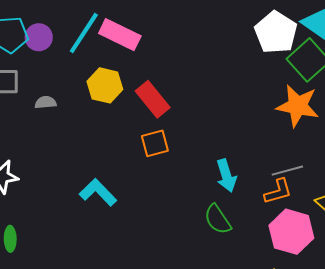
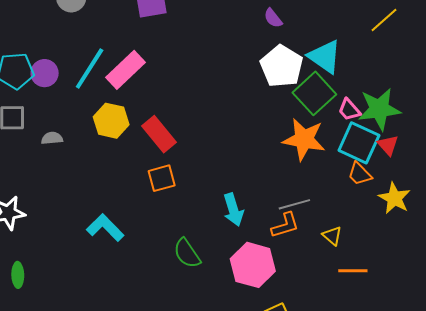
pink rectangle: (120, 35) -> (126, 70), turned -69
green semicircle: (218, 219) -> (187, 253), moved
pink hexagon: (291, 232) -> (253, 265), moved

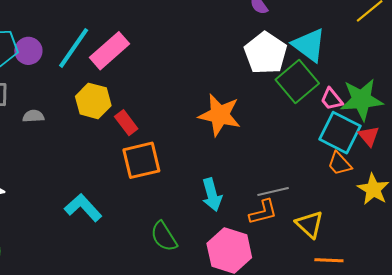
red rectangle: (159, 134) -> (126, 123), moved, size x0.7
orange star: (304, 139) -> (220, 115), moved
orange square: (162, 178) -> (141, 160), size x1.4
yellow triangle: (332, 236) -> (310, 224), size x1.4

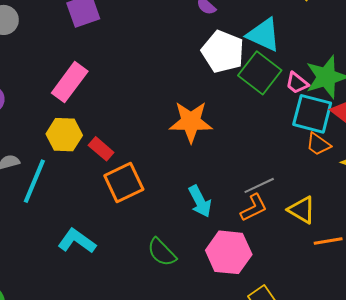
cyan line: (74, 48) -> (34, 181), moved

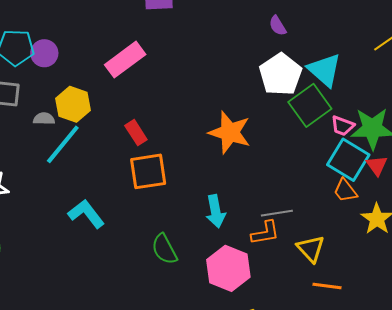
pink trapezoid: (297, 83) -> (342, 126), turned -35
yellow hexagon: (64, 135) -> (73, 104), moved

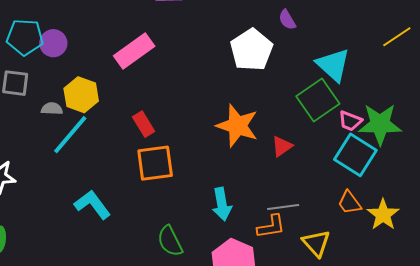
white pentagon: (281, 74) -> (251, 50), moved
red triangle: (377, 165) -> (282, 146), moved, turned 30
orange trapezoid: (345, 191) -> (349, 203), moved

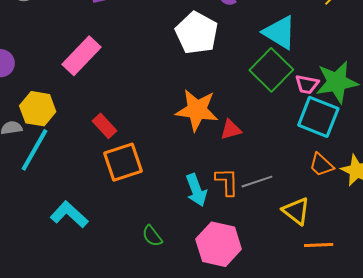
red triangle: (282, 146) -> (231, 130), moved, turned 30
orange L-shape: (271, 227) -> (227, 182), moved, turned -72
green semicircle: (170, 241) -> (152, 236), size x0.7

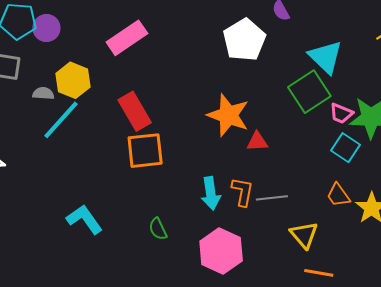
cyan square: (318, 117) -> (345, 148), size x0.7
red rectangle: (104, 126) -> (135, 111), size x1.5
cyan L-shape: (69, 214) -> (84, 219), moved

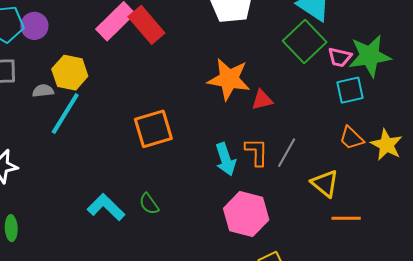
red rectangle: (135, 111) -> (146, 25), moved
cyan square: (345, 148) -> (350, 90), turned -36
gray line: (272, 198) -> (287, 153), turned -44
green semicircle: (158, 229) -> (149, 204), moved

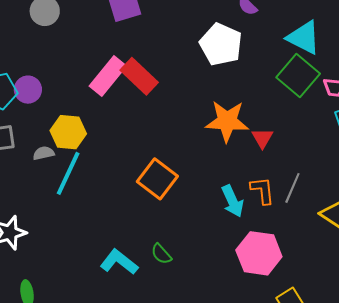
red triangle: (262, 100) -> (262, 138), turned -40
orange square: (153, 129) -> (157, 179), turned -30

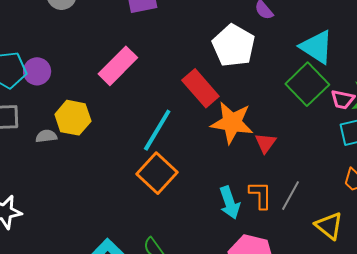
red rectangle: (139, 76) -> (200, 88), moved
cyan line: (68, 173) -> (157, 130), moved

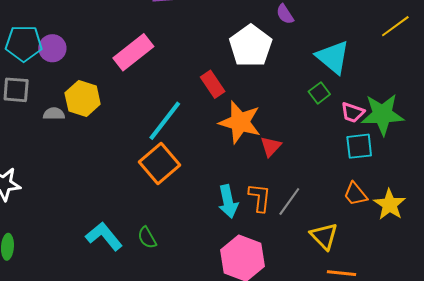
green square: (307, 84) -> (319, 93), size x0.5
red rectangle: (200, 88) -> (213, 84), size x0.7

